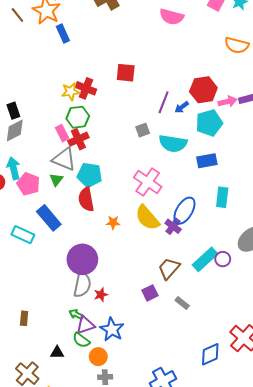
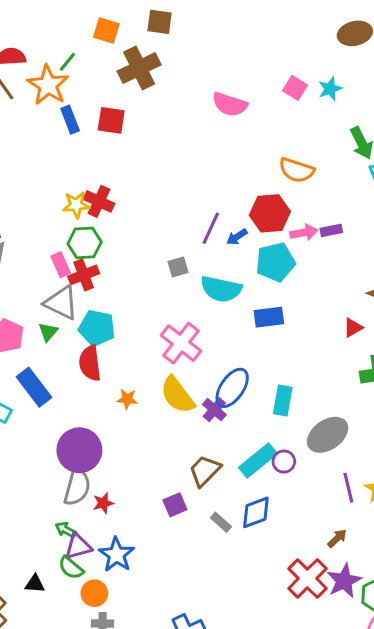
orange semicircle: (237, 45) -> (297, 170), moved
red square: (126, 73) -> (111, 120), moved
cyan rectangle: (222, 197) -> (283, 401), moved
blue diamond: (210, 354) -> (256, 512), moved

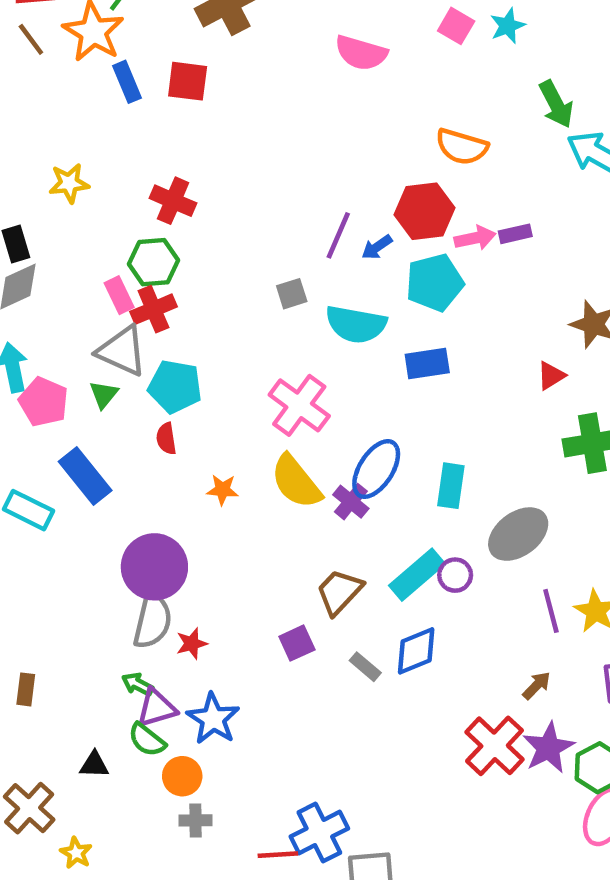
yellow star: (76, 205) -> (69, 183), moved
red semicircle: (90, 363) -> (166, 439), size x0.6

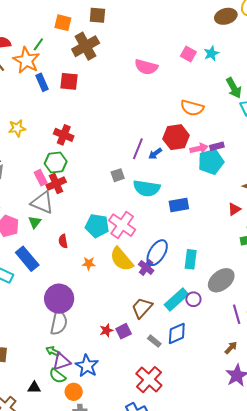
cyan pentagon: (435, 282) -> (211, 162), moved
cyan pentagon: (175, 387) -> (97, 226), moved
red star: (192, 644) -> (106, 330), moved
red cross: (495, 746) -> (149, 380), moved

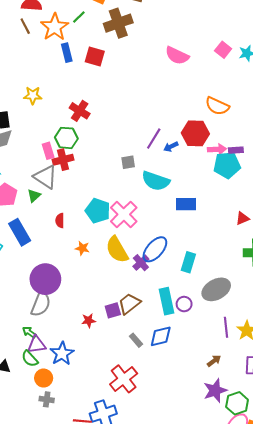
green line: (38, 44) -> (79, 17), moved
cyan rectangle: (176, 299) -> (166, 301), turned -70
purple square: (124, 331) -> (113, 310), moved

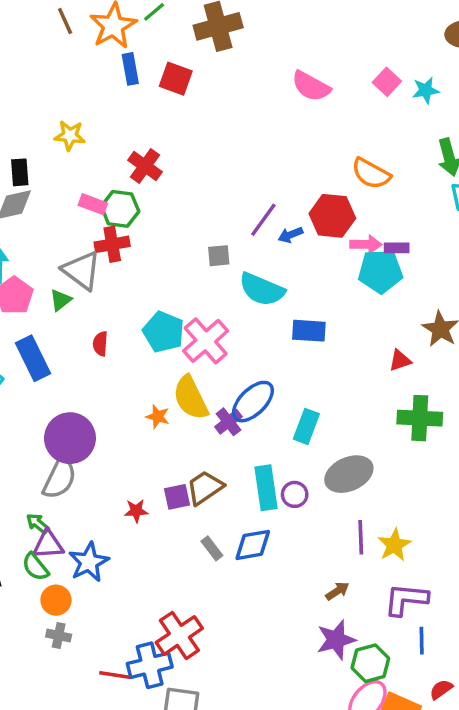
pink rectangle: (48, 151) -> (93, 204), moved, turned -56
orange star: (82, 248) -> (158, 417), moved
red cross: (124, 379) -> (179, 635), moved

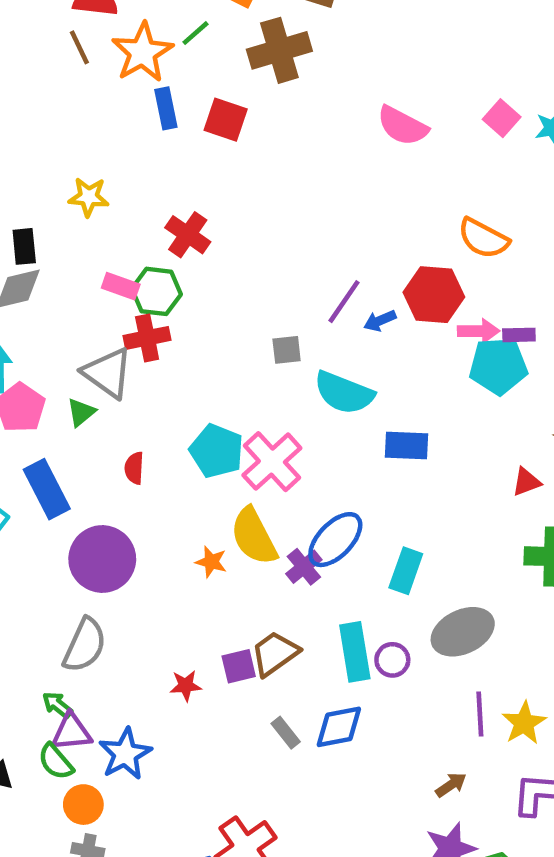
purple circle: (70, 438) -> (102, 559), moved

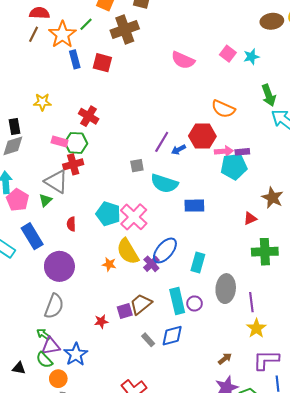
brown line: (79, 47) -> (34, 34), turned 56
gray ellipse: (463, 632) -> (226, 289), turned -56
purple line: (480, 714) -> (251, 302), moved

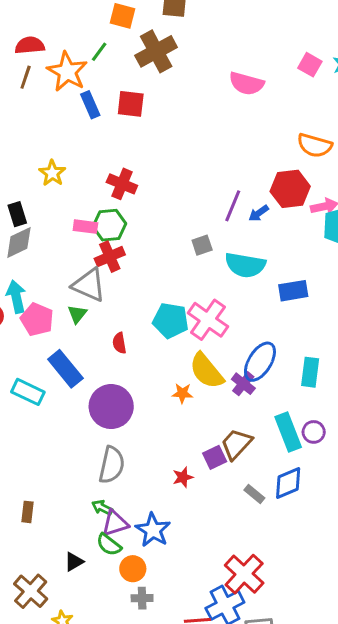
yellow star: (42, 102) -> (52, 173), turned -30
black triangle: (19, 368) -> (74, 562), turned -32

